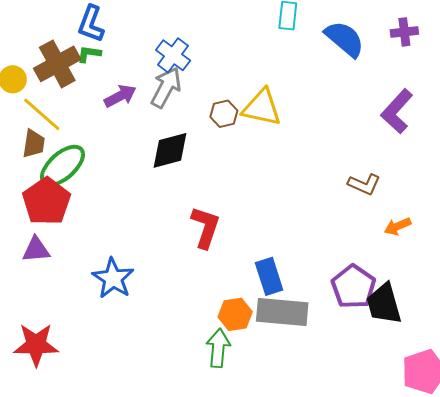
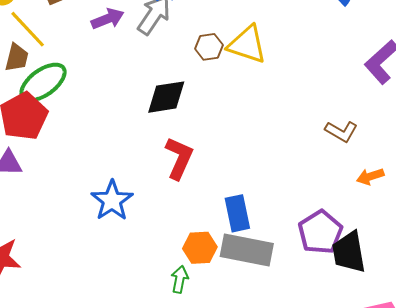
black diamond: (170, 150) -> (166, 97), moved
blue star: (113, 278) -> (112, 201), moved
green arrow: (218, 348) -> (180, 279), size x0.7

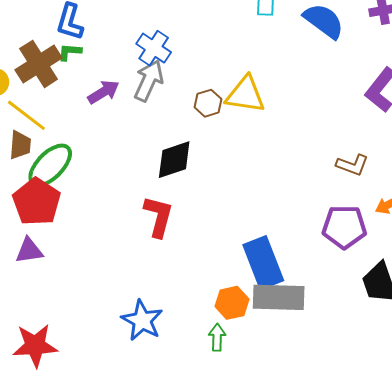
red L-shape: (179, 158) -> (158, 216), moved
blue star: (112, 201) -> (142, 320), moved
blue rectangle: (237, 213) -> (263, 263), size x1.4
purple pentagon: (320, 232) -> (344, 227), moved, turned -30

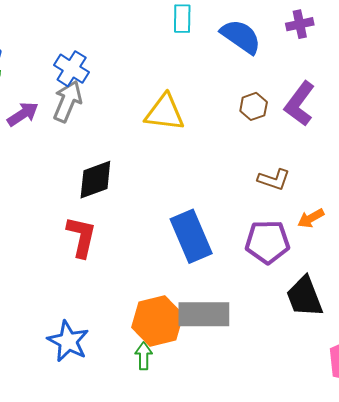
brown hexagon: (208, 103) -> (254, 106), moved
blue rectangle: (263, 263) -> (191, 236), moved
orange hexagon: (232, 303) -> (157, 321), size x1.5

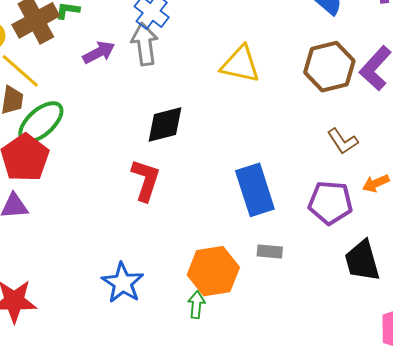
gray arrow: (68, 101) -> (145, 44), turned -36
brown hexagon: (254, 106) -> (329, 67), size x1.8
brown L-shape: (274, 180) -> (343, 141), turned 32
gray rectangle: (204, 314) -> (270, 251), moved, size x0.5

